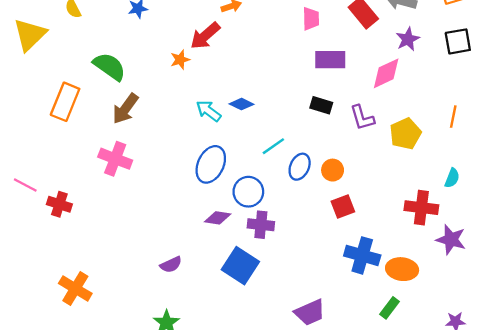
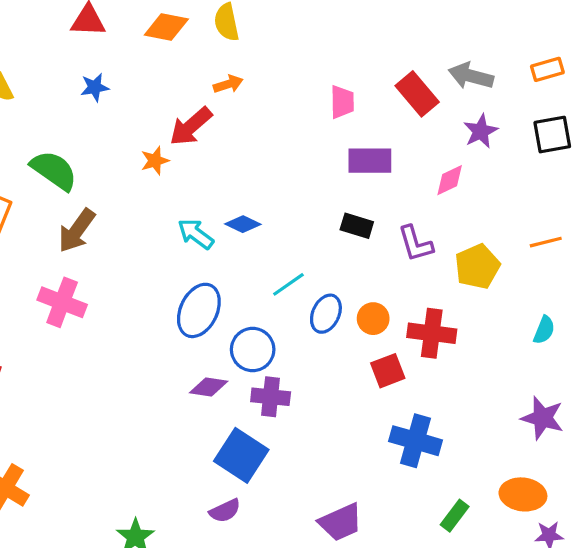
pink diamond: (386, 73) -> (450, 180), size x0.7
orange line: (453, 117) -> (546, 242), turned 65
red cross: (421, 208) -> (432, 333), moved
purple semicircle: (171, 265) -> (225, 511), moved
orange ellipse: (402, 269) -> (523, 494), moved

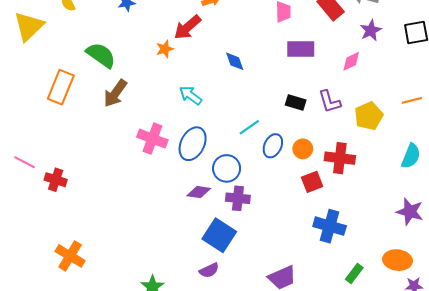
blue diamond: (243, 224) -> (235, 61), moved, turned 45
black rectangle: (357, 226) -> (296, 103), moved
pink cross: (62, 302) -> (152, 139), moved
cyan semicircle: (544, 330) -> (411, 156), size x1.4

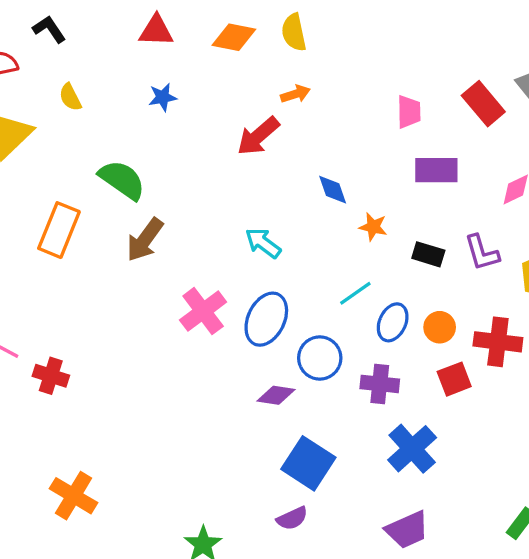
orange star: (165, 49) -> (373, 227), moved, turned 30
pink cross: (152, 139) -> (203, 311), turned 32
purple cross: (238, 198) -> (380, 384), moved
blue cross: (330, 226) -> (412, 449), moved, turned 32

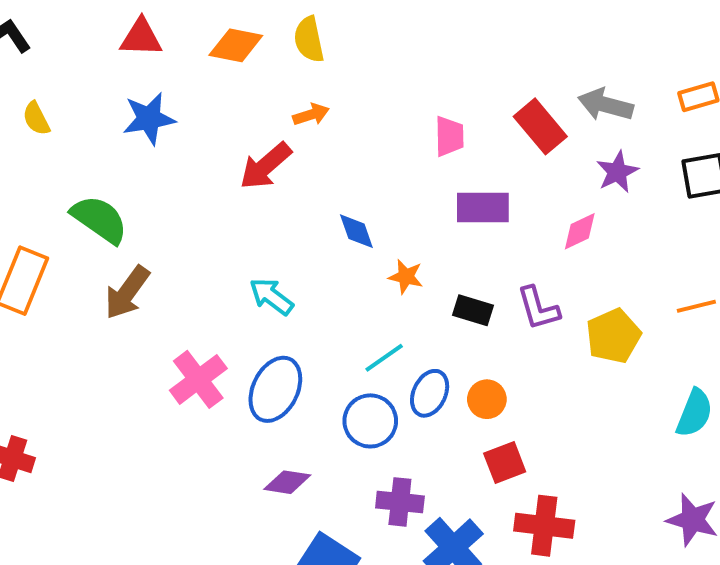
blue star: (163, 97) -> (149, 119), size x1.5
red cross: (498, 342) -> (544, 526), moved
blue circle: (320, 358) -> (370, 421), moved
purple cross: (380, 384) -> (400, 502), moved

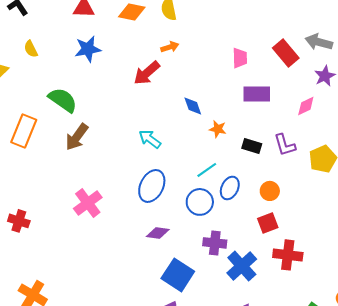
pink cross: (198, 379) -> (88, 203), moved
orange circle: (487, 399) -> (270, 191), moved

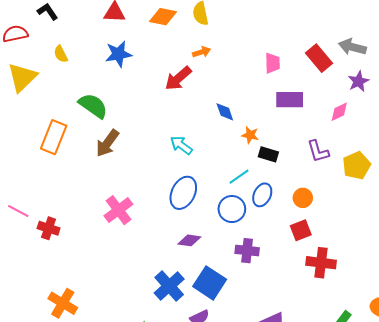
black rectangle: (252, 146) -> (268, 154), moved
blue cross: (242, 266) -> (169, 286), moved

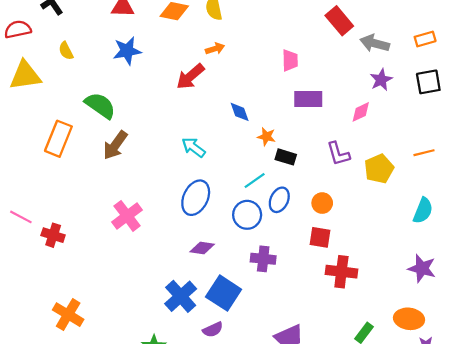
red rectangle: (319, 58) -> (339, 21), moved
yellow triangle: (22, 77) -> (25, 75), turned 36
red square: (301, 230) -> (320, 237), turned 30

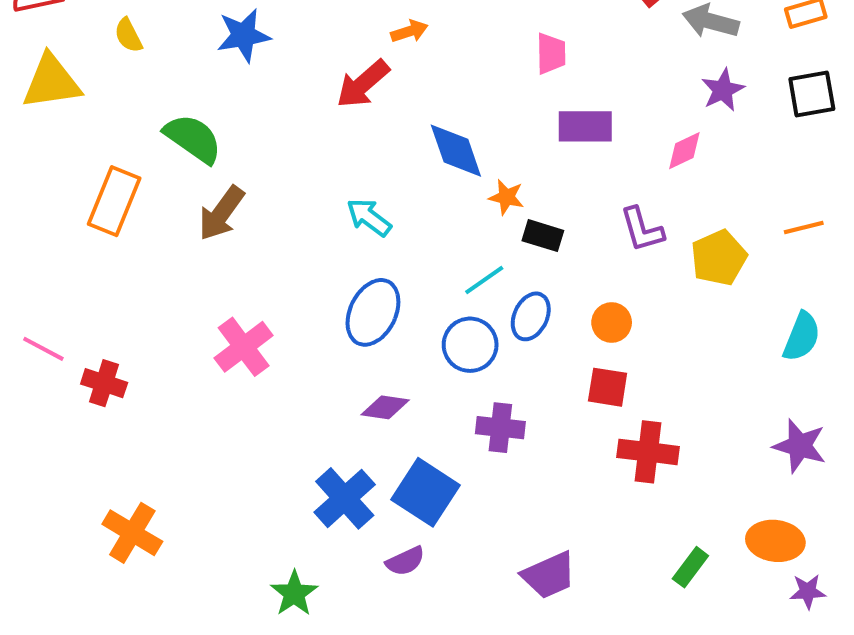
blue diamond: (240, 112) -> (456, 151), size x1.5

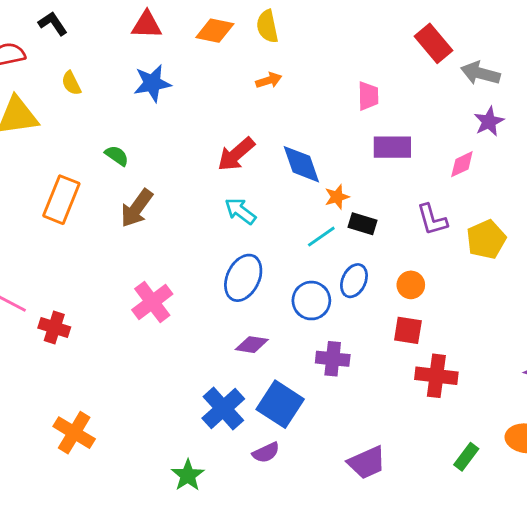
red arrow: (363, 84) -> (236, 154), moved
green semicircle: (193, 138) -> (117, 156), size x0.6
orange star: (506, 197) -> (337, 197), turned -30
cyan line: (484, 280) -> (321, 237), moved

